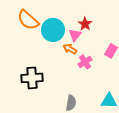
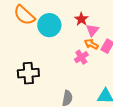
pink triangle: (75, 35) -> (92, 30), moved
orange arrow: (70, 49) -> (91, 44), moved

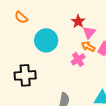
orange semicircle: (24, 15) -> (21, 17), size x0.6
cyan circle: (49, 25) -> (46, 40), moved

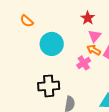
red star: (78, 21) -> (88, 18), moved
black cross: (25, 75) -> (49, 86), moved

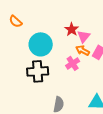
red star: (88, 18) -> (72, 29), moved
black cross: (49, 86) -> (38, 71), moved

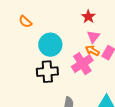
red star: (72, 29) -> (88, 17), moved
pink cross: (73, 63) -> (82, 64), size x1.5

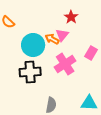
pink triangle: (93, 37) -> (62, 35), moved
orange arrow: (92, 51) -> (52, 39), moved

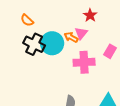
pink cross: (65, 64) -> (84, 62), turned 30
black cross: (30, 72) -> (34, 44), moved, turned 30

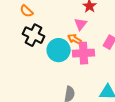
orange arrow: (71, 37) -> (75, 39), moved
cyan circle: (52, 43) -> (59, 50), moved

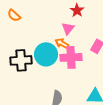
black cross: (34, 35) -> (21, 60), moved, turned -30

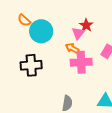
red star: (77, 10) -> (86, 25), moved
cyan circle: (46, 54) -> (41, 31), moved

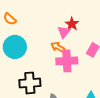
cyan circle: (41, 31) -> (15, 47), moved
black cross: (31, 65) -> (30, 83), moved

